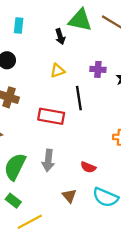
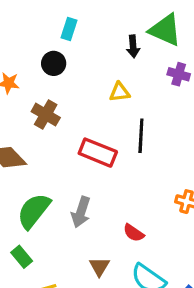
cyan rectangle: (19, 25) -> (69, 29), moved
purple cross: (98, 69) -> (179, 74), moved

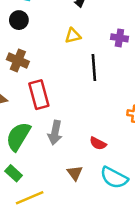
purple cross: (179, 74) -> (119, 38), moved
red rectangle: (98, 153) -> (39, 95), moved, turned 60

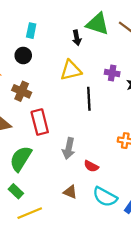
yellow triangle: (73, 36) -> (71, 70), size x1.5
gray arrow: (55, 133) -> (69, 148), moved
brown triangle: (75, 173) -> (70, 192), turned -32

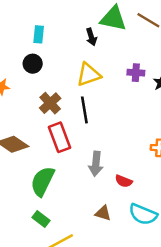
brown cross: (22, 91) -> (50, 103), moved, turned 30
black line: (89, 99) -> (84, 110), moved

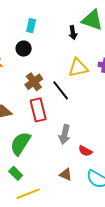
yellow triangle: (89, 75) -> (78, 68), moved
black line: (84, 110) -> (61, 90), turned -35

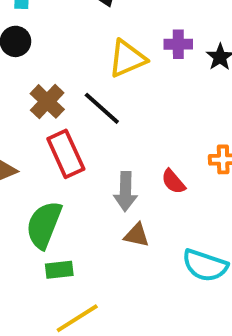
red semicircle: (85, 151) -> (173, 182), moved, turned 32
green rectangle: (16, 173) -> (59, 270), moved, turned -40
brown triangle: (66, 175) -> (137, 235), moved

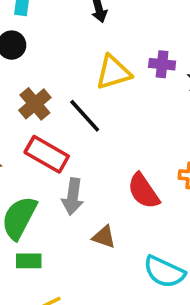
red rectangle: (66, 154) -> (47, 154), turned -42
red semicircle: (173, 182) -> (143, 191), size x1.5
gray arrow: (125, 191) -> (73, 197), moved

